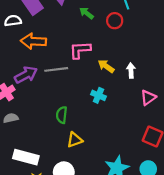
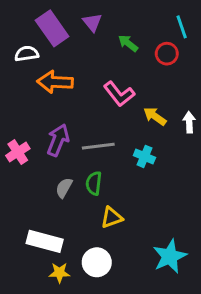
pink L-shape: (80, 50) -> (119, 94), turned -125
gray line: (56, 69) -> (98, 146), moved
purple arrow: (26, 75) -> (58, 140), moved, turned -40
gray semicircle: (11, 118) -> (64, 188), moved, turned -48

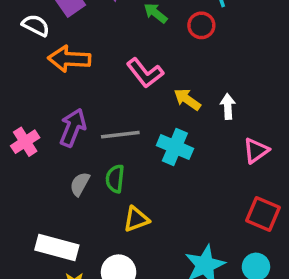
white semicircle: (27, 54) -> (36, 25), turned 35
cyan cross: (144, 156) -> (175, 147), size x1.4

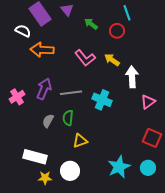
yellow arrow: (187, 99) -> (112, 60), moved
white arrow: (228, 106) -> (132, 77), size x1.5

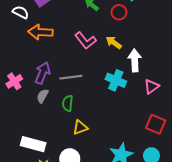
cyan cross: (102, 100) -> (116, 80), moved
gray semicircle: (48, 121) -> (43, 96), moved

